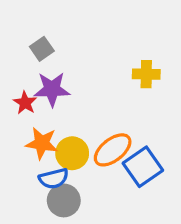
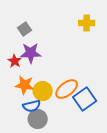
yellow cross: (146, 74) -> (87, 23), moved

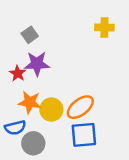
blue square: (85, 99) -> (84, 135), moved, turned 30
blue semicircle: (32, 106) -> (15, 128), moved
gray circle: (38, 119) -> (33, 143), moved

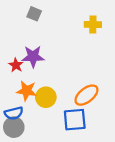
gray square: (30, 35) -> (34, 14), moved, turned -32
orange ellipse: (80, 107) -> (86, 95), moved
gray circle: (33, 143) -> (14, 127), moved

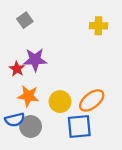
gray square: (34, 14) -> (25, 20), moved, turned 32
yellow circle: (46, 97) -> (60, 102), moved
gray circle: (14, 127) -> (31, 127), moved

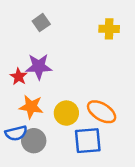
gray square: (25, 20) -> (41, 23), moved
orange ellipse: (92, 100) -> (102, 112), turned 70

